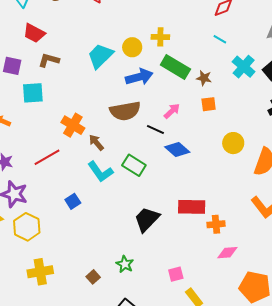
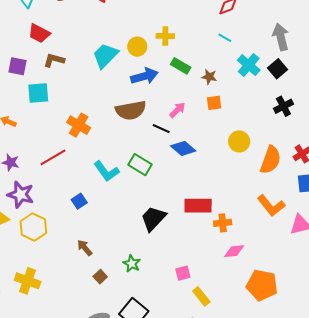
green rectangle: (175, 67) -> (181, 66), size x0.7
brown arrow: (96, 142) -> (85, 248), moved
yellow cross: (40, 272) -> (28, 281), moved, turned 30

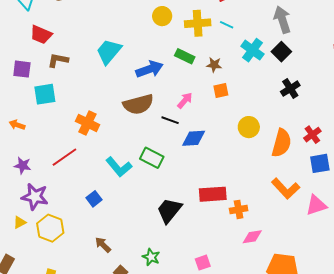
yellow cross: (165, 36) -> (198, 23), moved, size x1.4
yellow circle: (137, 47) -> (162, 16), moved
blue diamond: (183, 148) -> (194, 138), turned -40

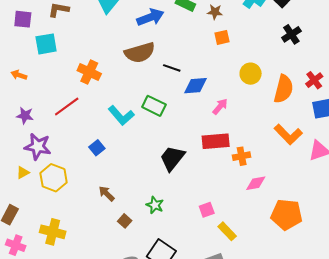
pink arrow: (185, 100) -> (220, 106), moved

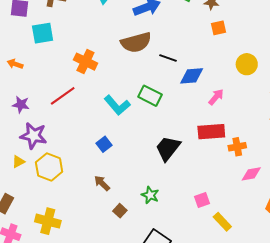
blue square: (97, 148) -> (104, 144), moved

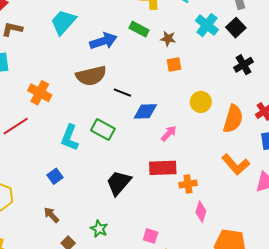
cyan L-shape: (117, 105) -> (70, 138), turned 60
pink diamond: (251, 174) -> (201, 212), turned -65
pink square: (202, 200) -> (151, 236), turned 35

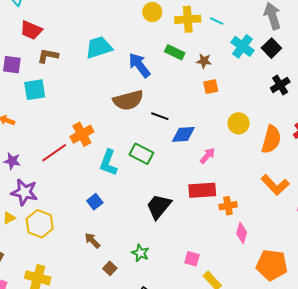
cyan trapezoid: (63, 22) -> (99, 47), turned 32
blue arrow: (103, 41) -> (139, 65), turned -108
orange cross: (40, 93) -> (82, 134), moved, turned 35

